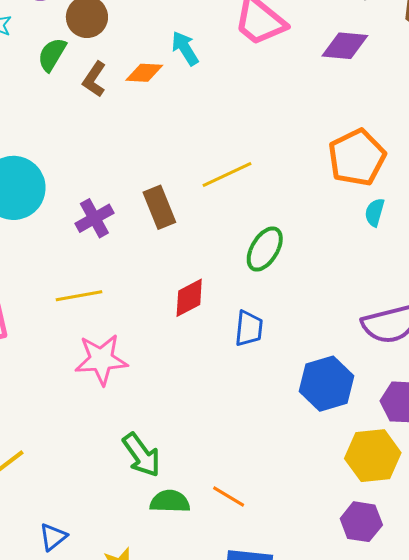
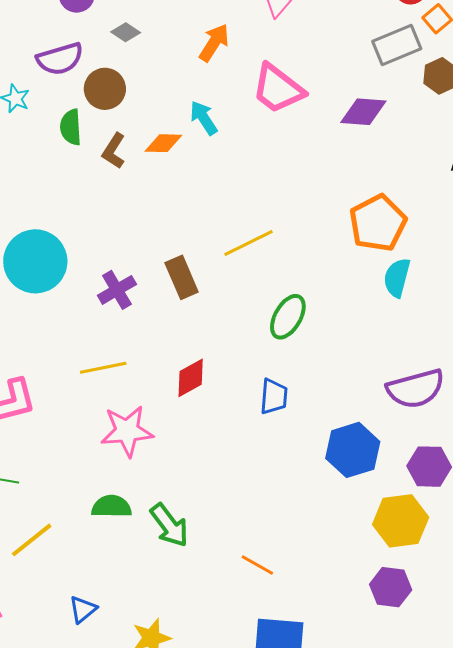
green semicircle: (52, 55) -> (71, 127), turned -33
cyan semicircle: (375, 212) -> (397, 278), size x1.4
red diamond: (189, 298) -> (191, 378), moved
green semicircle: (170, 501) -> (112, 507), moved

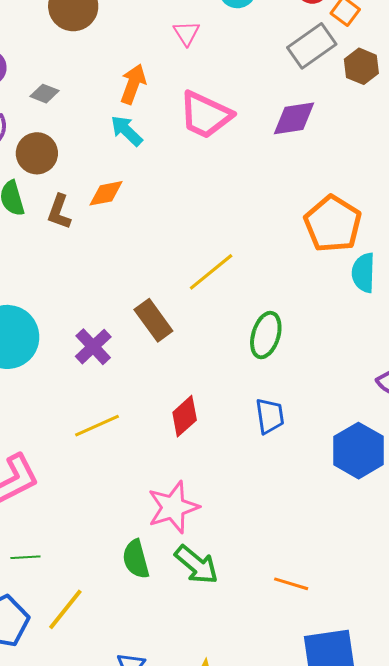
cyan arrow: (204, 118) -> (126, 131), moved
pink star: (127, 431) -> (173, 507), moved
green semicircle: (112, 507) -> (136, 559), turned -93

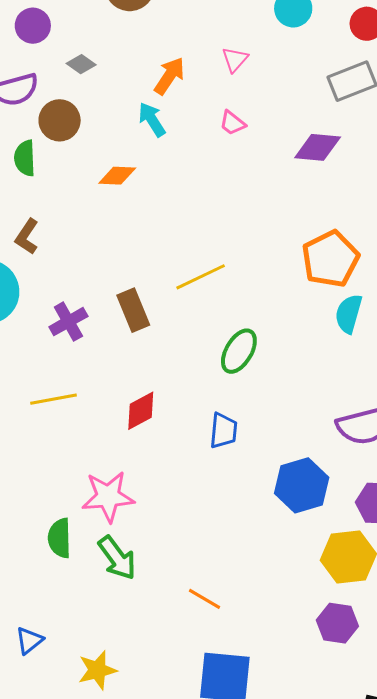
pink triangle: (186, 33) -> (235, 59), moved
pink trapezoid: (206, 115) -> (232, 123), size x0.5
brown L-shape: (59, 212) -> (27, 237), moved

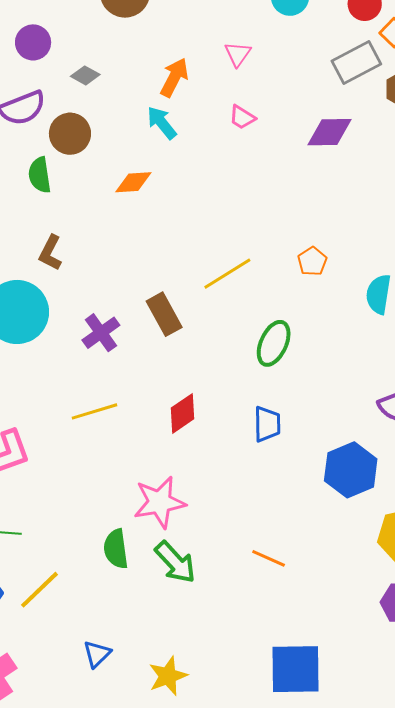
orange pentagon: (330, 259) -> (312, 261), moved, size x0.5
orange line: (205, 599) -> (269, 558), moved

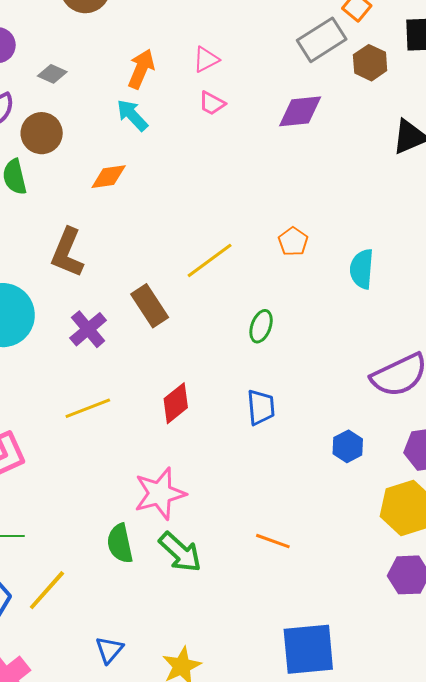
pink triangle: (238, 54) -> (206, 59), moved, turned 32
brown L-shape: (50, 253) -> (67, 253), moved, size x1.4
green ellipse: (274, 343) -> (261, 326), size x0.7
blue hexagon: (351, 470) -> (348, 446), size x0.6

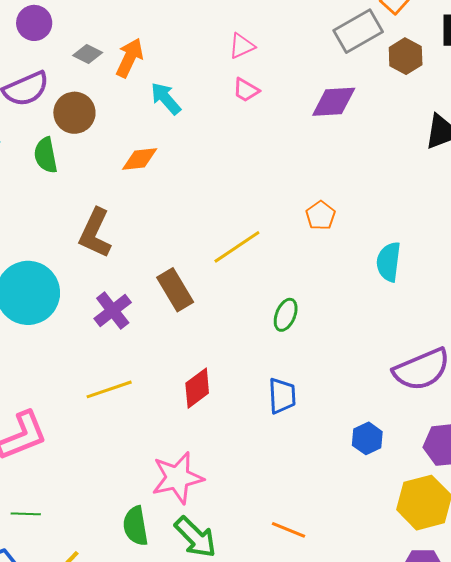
orange arrow: (141, 69) -> (130, 58), moved
orange pentagon: (293, 241) -> (321, 215), moved

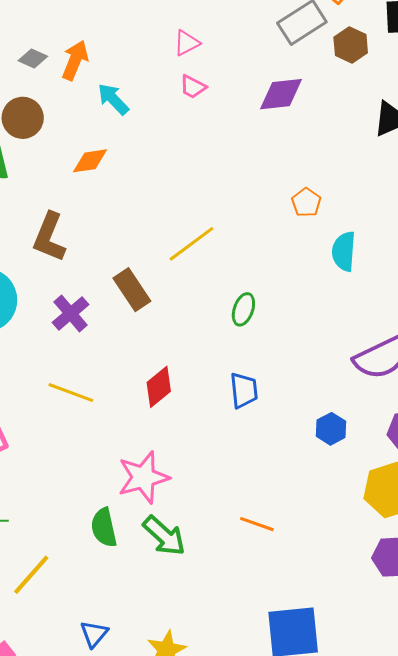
orange pentagon: (321, 215) -> (306, 202), moved
yellow line: (109, 389) -> (71, 393), turned 42

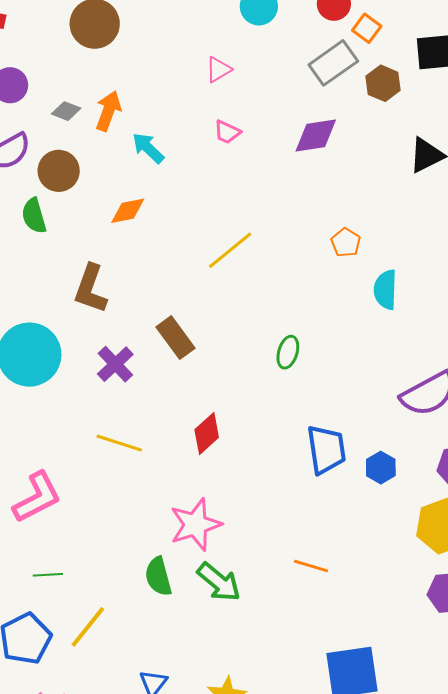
pink triangle: (187, 43) -> (218, 70), moved
yellow line: (192, 244) -> (230, 250), moved
blue trapezoid: (244, 390) -> (326, 450), moved, size x1.4

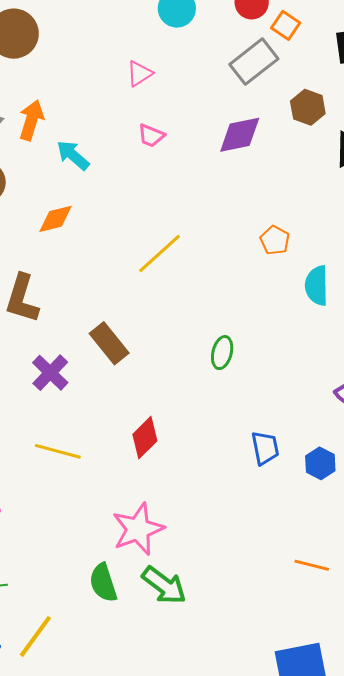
brown hexagon: (383, 83) -> (308, 107), moved
blue trapezoid: (326, 450) -> (265, 448), size x0.7
orange line: (311, 566) -> (312, 565), moved

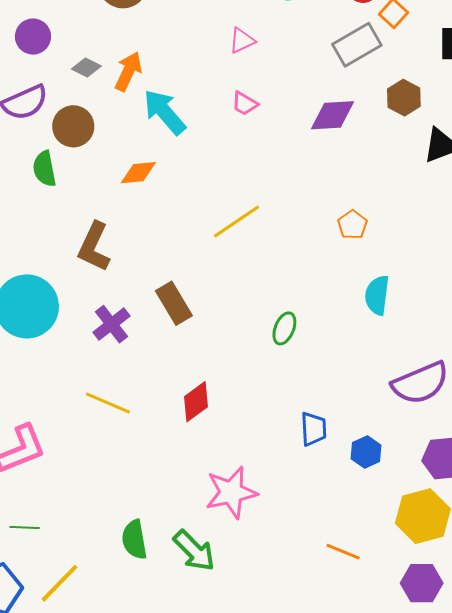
cyan arrow: (73, 155) -> (165, 112), size x1.4
cyan semicircle: (317, 286) -> (377, 295), moved
pink star: (138, 529) -> (231, 492), moved

